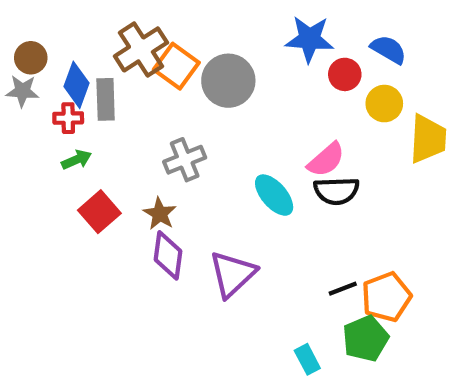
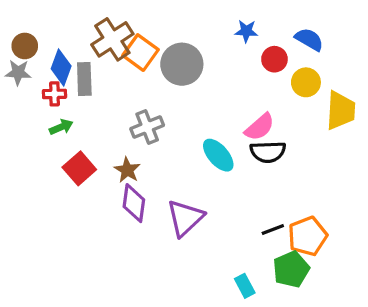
blue star: (309, 39) -> (246, 31), size x0.6

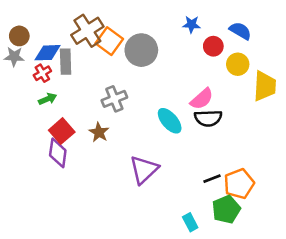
blue diamond: (61, 67) -> (48, 53), turned 68
red cross: (55, 94) -> (42, 73), turned -30
purple diamond: (134, 203) -> (58, 153), moved

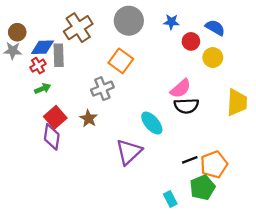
orange square: (109, 41) -> (121, 61), moved
gray circle: (141, 50) -> (129, 21), moved
yellow trapezoid: (265, 86) -> (237, 102), moved
cyan ellipse: (170, 121) -> (152, 123), moved

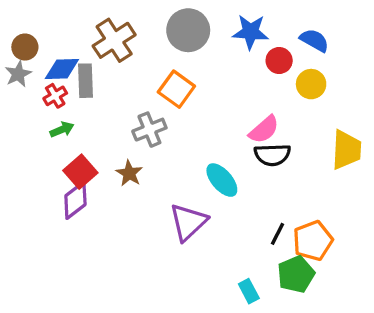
blue star: (171, 22) -> (250, 32), size x1.5
gray star: (13, 51) -> (18, 74), turned -30
purple diamond: (52, 137) -> (75, 200), turned 45
black line: (190, 160) -> (277, 234), turned -42

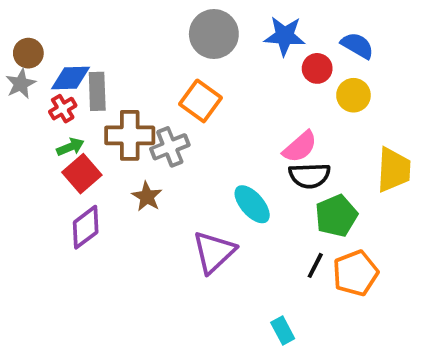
brown cross: (114, 40) -> (130, 135), moved, turned 33
red square: (80, 172) -> (82, 174), moved
green pentagon: (296, 274) -> (336, 216), moved

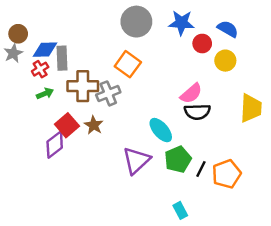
red square: (82, 174) -> (67, 125), moved
green pentagon: (336, 216) -> (178, 159), moved

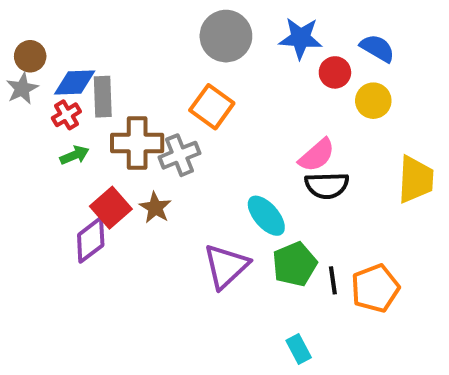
black line: (201, 169) -> (333, 280), turned -35

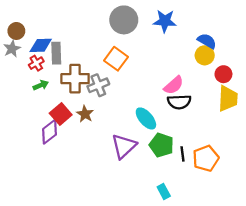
blue semicircle: (377, 48) -> (207, 41), moved
red circle: (335, 72) -> (223, 74), moved
green pentagon: (295, 264) -> (161, 145), turned -30

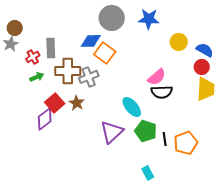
blue semicircle: (207, 41) -> (205, 50), moved
blue diamond: (41, 45) -> (91, 41), moved
yellow circle: (205, 55) -> (179, 42), moved

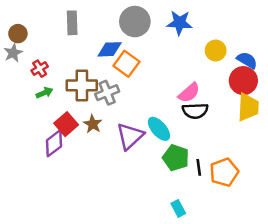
gray rectangle: (51, 48) -> (72, 23), moved
red circle: (202, 67) -> (243, 81), size x1.5
purple triangle: (112, 132) -> (130, 136), moved

